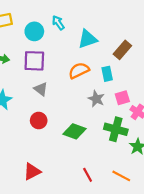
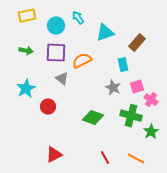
orange semicircle: (79, 71) -> (82, 61), moved
red circle: (39, 121) -> (48, 107), moved

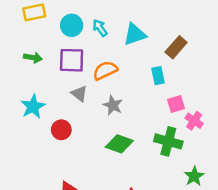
cyan arrow: (78, 18) -> (100, 28), moved
gray star: (113, 88) -> (113, 105), moved
green star: (151, 132) -> (194, 176), moved

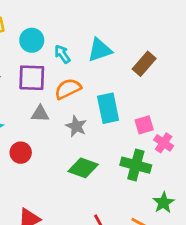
cyan arrow: (100, 28) -> (62, 54), moved
cyan rectangle: (158, 76) -> (108, 108), moved, size x1.5
gray triangle: (79, 94) -> (40, 114), turned -36

